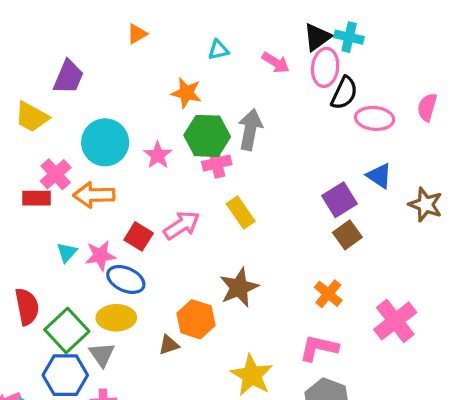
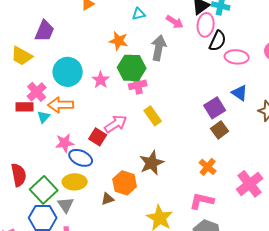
gray arrow: (250, 130) -> (159, 48), moved
red square: (139, 236) -> (98, 137), moved
cyan triangle: (67, 252) -> (44, 117), moved

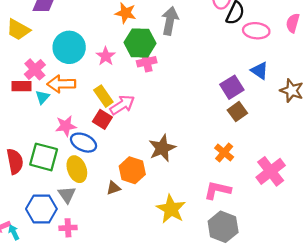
yellow rectangle: (153, 116) -> (103, 96), moved
yellow ellipse: (75, 182) -> (77, 169), turned 70
green square: (44, 190) -> (44, 157), moved, turned -32

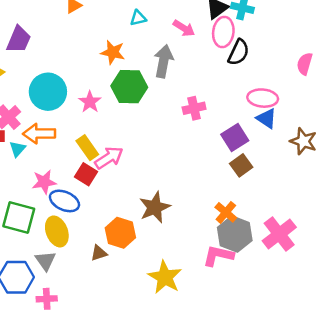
pink ellipse: (256, 31) -> (263, 98), moved
pink cross: (147, 62) -> (194, 108), moved
gray hexagon: (223, 227) -> (235, 234), moved

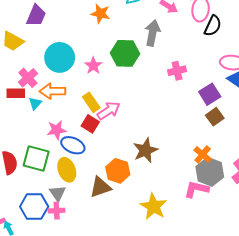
orange star: (113, 52) -> (100, 14), moved
brown triangle: (99, 253) -> (100, 187), size x1.6
pink cross: (47, 299) -> (57, 211), moved

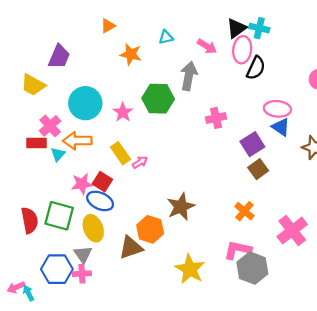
pink arrow: (109, 111) -> (140, 162), size x0.6
red square: (90, 124) -> (102, 182), moved
gray hexagon: (210, 172) -> (252, 268), moved

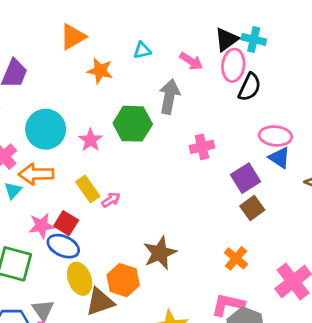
orange triangle: (108, 26) -> (73, 37), size x1.5
yellow ellipse: (93, 228) -> (80, 279), moved

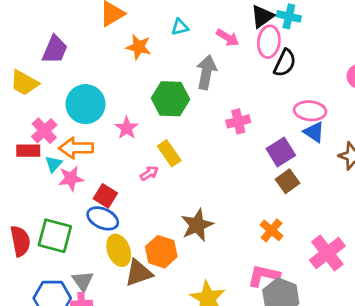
pink star: (90, 140) -> (127, 128), moved
yellow rectangle: (88, 189) -> (169, 153), moved
pink star: (42, 226) -> (71, 179), moved

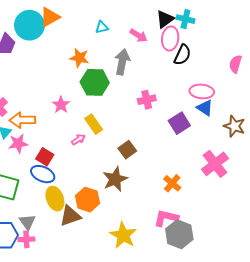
orange star: (139, 47) -> (79, 58), moved
cyan circle: (85, 104) -> (29, 25), moved
brown square: (287, 181) -> (127, 150), moved
pink cross: (327, 253) -> (215, 164), moved

